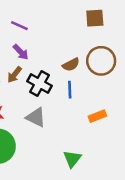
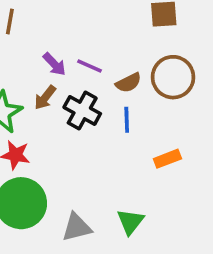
purple line: (19, 26) -> (90, 66), moved
gray triangle: (36, 117) -> (77, 227), moved, turned -40

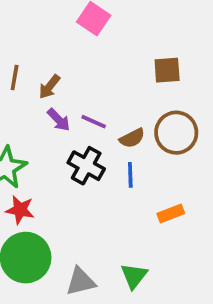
brown arrow: (45, 98) -> (49, 87), moved

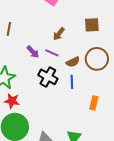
brown arrow: (49, 87) -> (59, 34), moved
orange rectangle: (171, 213) -> (94, 103), turned -56

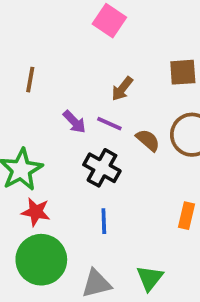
brown semicircle: (73, 62) -> (148, 140), turned -112
blue line: (72, 82) -> (104, 221), moved

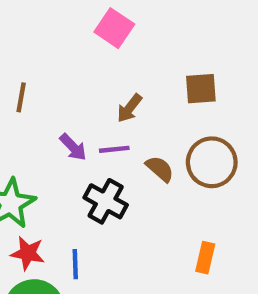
purple line: (109, 124) -> (114, 149), turned -30
blue line: (104, 221) -> (75, 264), moved

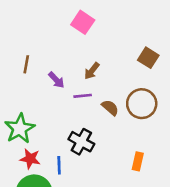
brown square: (201, 89) -> (148, 58), moved, turned 36
purple arrow: (73, 147) -> (56, 80), moved
black cross: (106, 201) -> (81, 142), moved

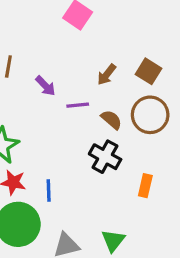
brown square: (148, 58) -> (148, 71), moved
brown arrow: (92, 71) -> (107, 75), moved
black cross: (81, 142) -> (105, 157), moved

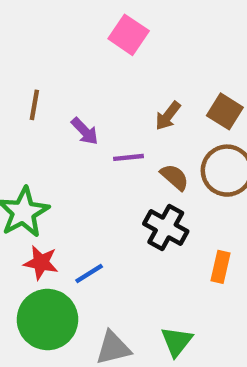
blue line: (49, 191) -> (89, 274), turned 60

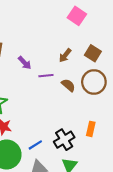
pink square: (129, 35) -> (77, 16), moved
black cross: (166, 228) -> (64, 140), moved, turned 30
blue line: (89, 274) -> (35, 145), moved

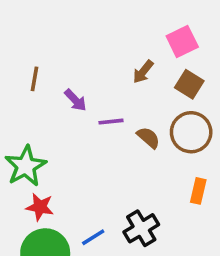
pink square: (77, 16) -> (182, 41), moved, turned 30
brown arrow: (65, 55) -> (143, 72), moved
orange rectangle: (91, 129) -> (198, 191), moved

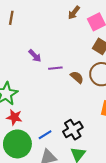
brown arrow: (143, 72) -> (74, 13), moved
brown line: (35, 79) -> (11, 18), moved

